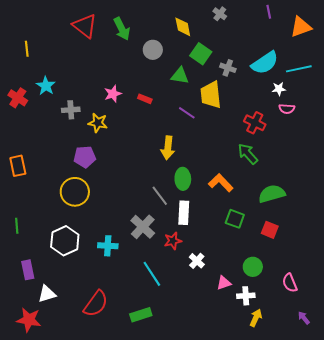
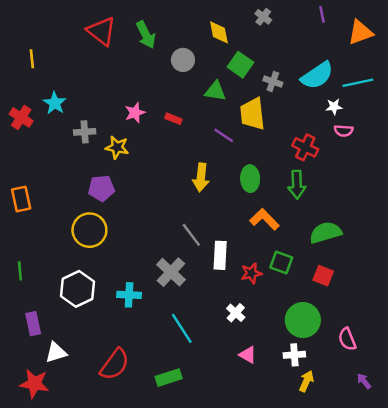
green arrow: (248, 154) -> (297, 185), turned -140
green ellipse: (183, 179) -> (250, 179), moved
red star: (173, 241) -> (251, 273), moved
green circle: (253, 267) -> (303, 320), size x1.5
pink triangle: (224, 283) -> (248, 355), moved, turned 49

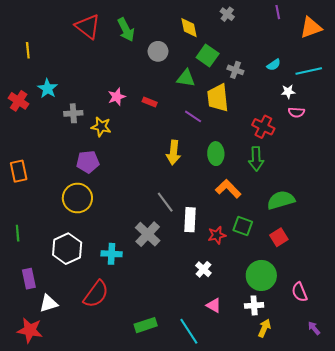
cyan semicircle: (317, 76) -> (274, 65), size x0.5
red square: (323, 276) -> (279, 237), turned 36
cyan line: (182, 328) -> (189, 331), moved
red semicircle: (115, 364) -> (96, 294), moved

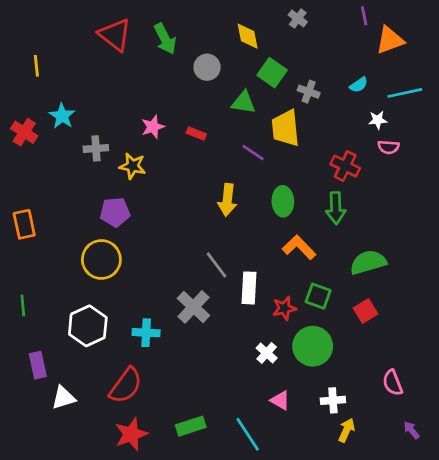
orange triangle: (311, 28) -> (390, 40), moved
green circle: (261, 275) -> (313, 346), moved
red star: (30, 330) -> (131, 434), moved, turned -30

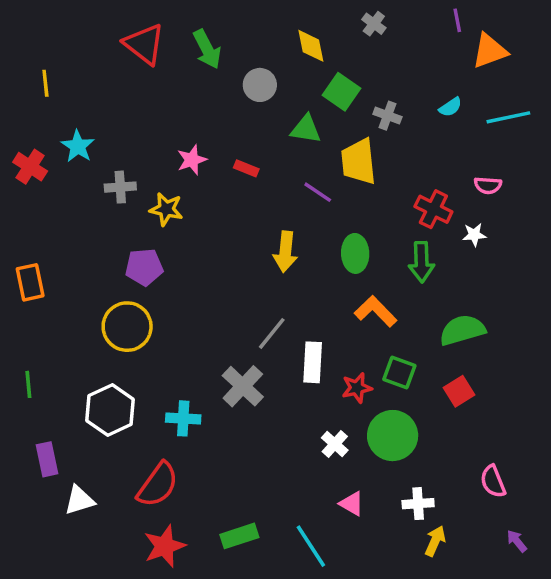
white star: (378, 120) -> (474, 235), moved
gray line: (217, 265) -> (272, 333), turned 76

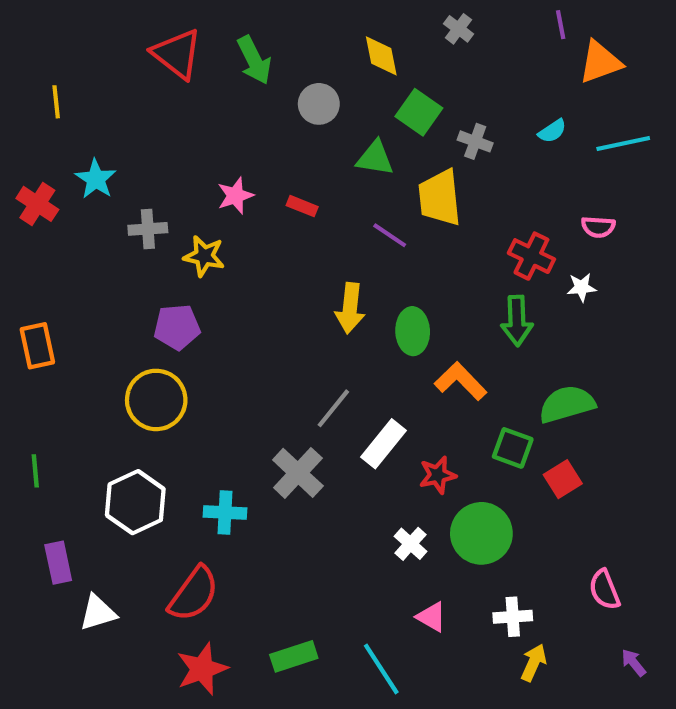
green ellipse: (355, 253) -> (413, 331), moved
white rectangle: (313, 362) -> (383, 444), turned 36
green square: (399, 373) -> (513, 448), moved

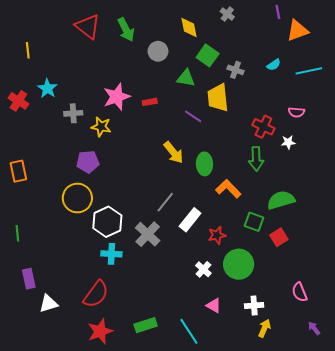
pink star: (235, 196) -> (117, 97), size x1.5
red rectangle: (302, 206) -> (150, 102), turned -32
yellow arrow: (350, 308) -> (173, 153), turned -45
white hexagon: (135, 502) -> (107, 222), moved

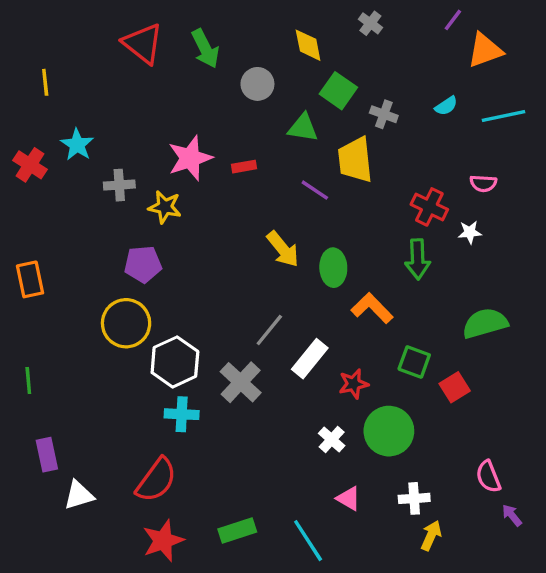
purple line: (278, 12) -> (453, 20), turned 48
green semicircle: (281, 200) -> (485, 323), moved
purple arrow: (314, 328) -> (512, 515), moved

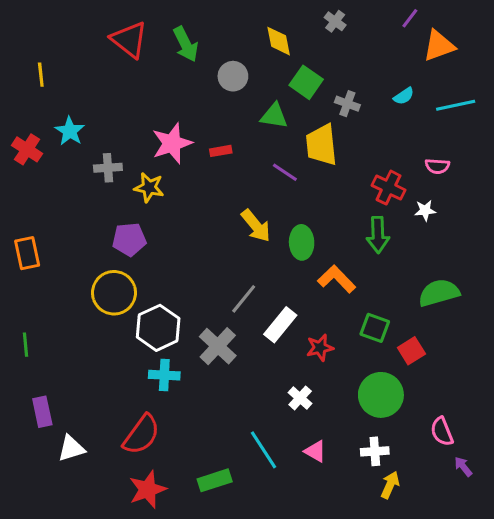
green circle: (389, 431) -> (381, 395), moved
cyan line: (308, 541) -> (263, 450), moved

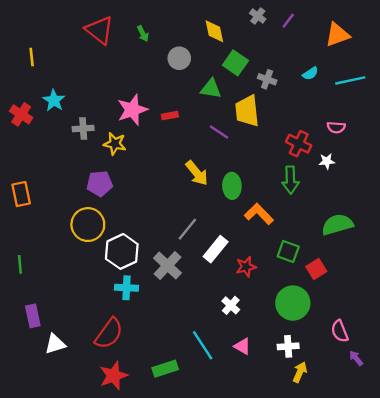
purple line: (410, 18) -> (288, 21), moved
green arrow: (186, 44) -> (143, 34), size x0.6

